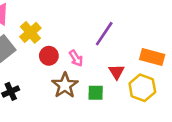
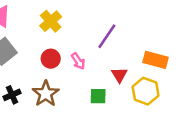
yellow cross: (30, 32) -> (51, 21), moved
brown star: (65, 85) -> (46, 94), moved

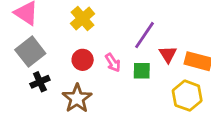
red triangle: (119, 75) -> (168, 54), moved
black cross: (12, 95) -> (40, 82), moved
green square: (98, 96) -> (142, 71), moved

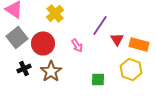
red circle: (83, 60) -> (43, 43), moved, size x1.5
green square: (142, 71) -> (98, 79), moved
black cross: (40, 82) -> (24, 68), moved

